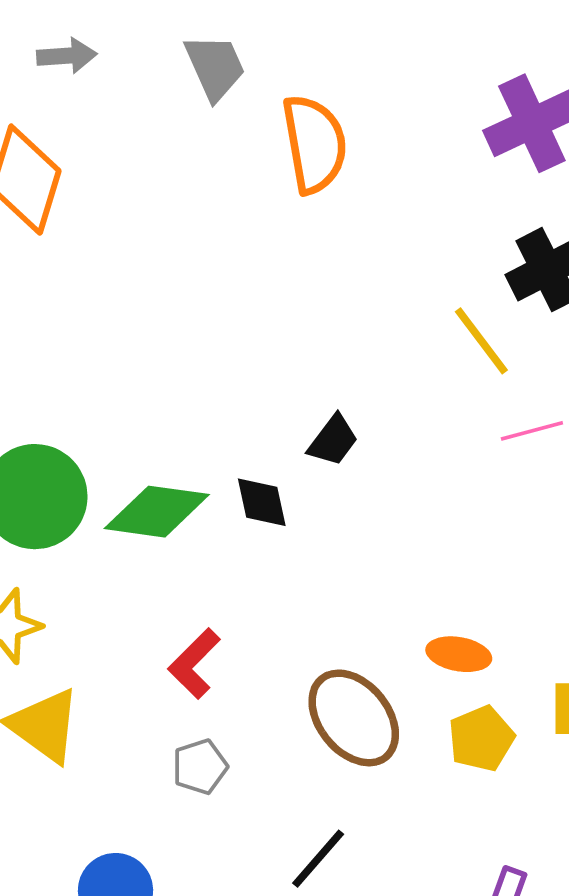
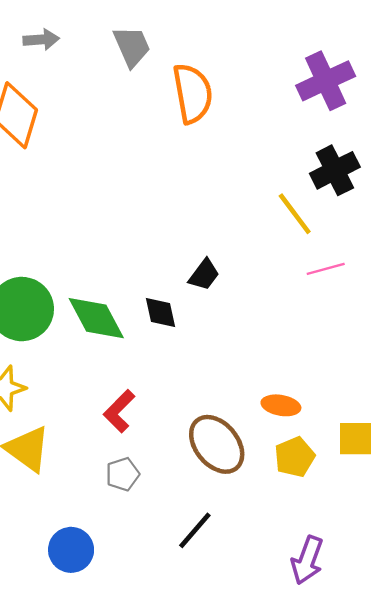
green diamond: (157, 512) -> (96, 318), turned 54

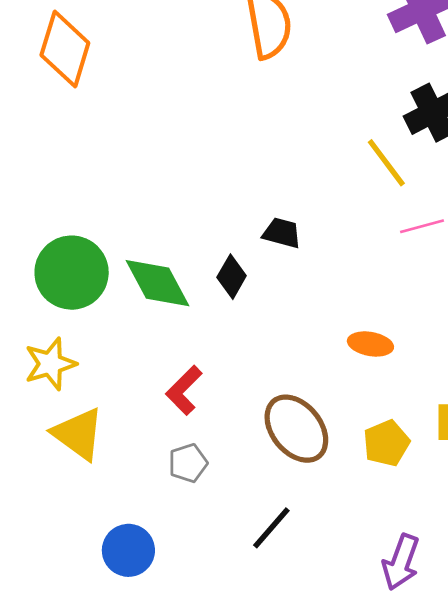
black trapezoid: (204, 275) -> (282, 233), turned -112
black diamond: (160, 312) -> (232, 277), turned 42
orange ellipse: (281, 405) -> (370, 344), moved

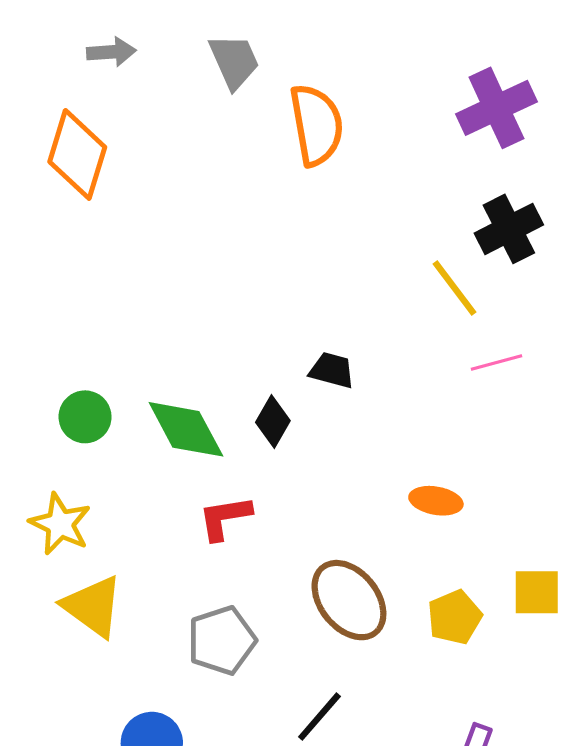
green circle: (72, 273) -> (85, 417), size x0.6
yellow star: (50, 364) -> (60, 524), turned -30
red L-shape: (184, 390) -> (225, 518), moved, turned 36
gray pentagon: (188, 463) -> (222, 640), size x1.5

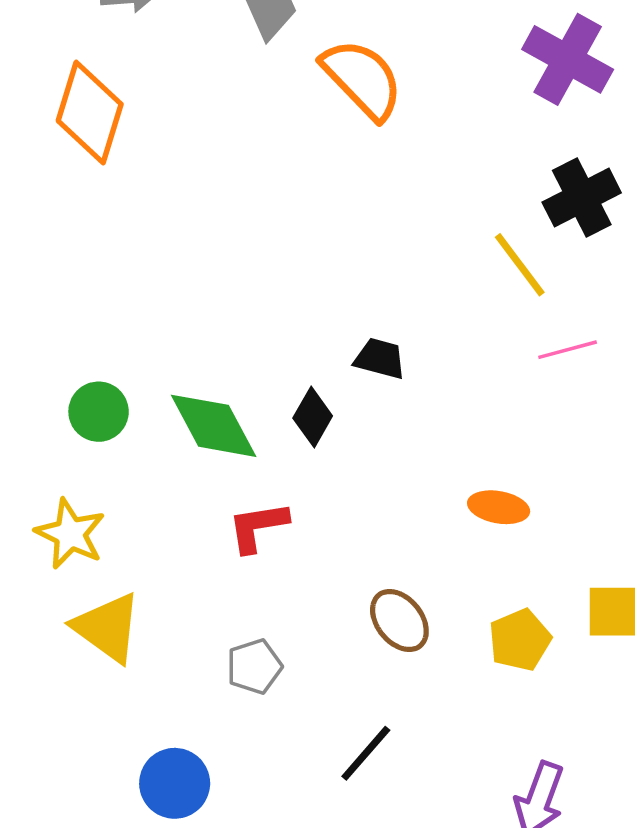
purple cross: (496, 108) -> (568, 59), turned -36
orange semicircle: (316, 125) -> (362, 79), turned -34
brown ellipse: (349, 600) -> (399, 620), size x0.7
gray pentagon: (222, 640) -> (254, 667), size x0.7

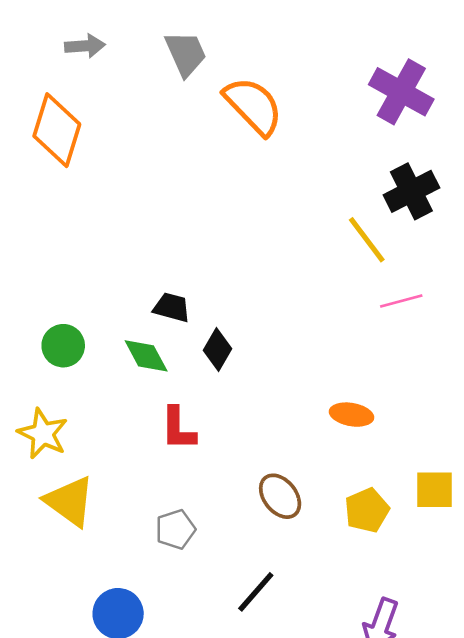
black trapezoid: (380, 359) -> (172, 307), moved
green diamond: (214, 426) -> (146, 356), size x0.7
red L-shape: (258, 527) -> (178, 429), turned -81

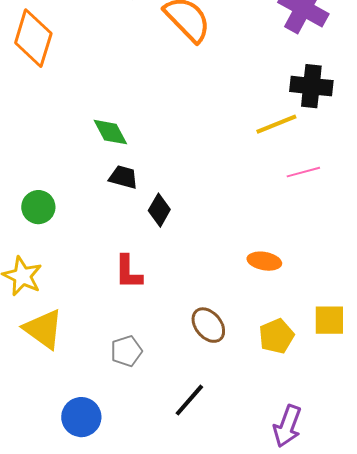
black cross: (411, 191) -> (311, 86), turned 33
yellow line: (367, 240) -> (276, 124), turned -75
green diamond: (146, 356) -> (110, 132), moved

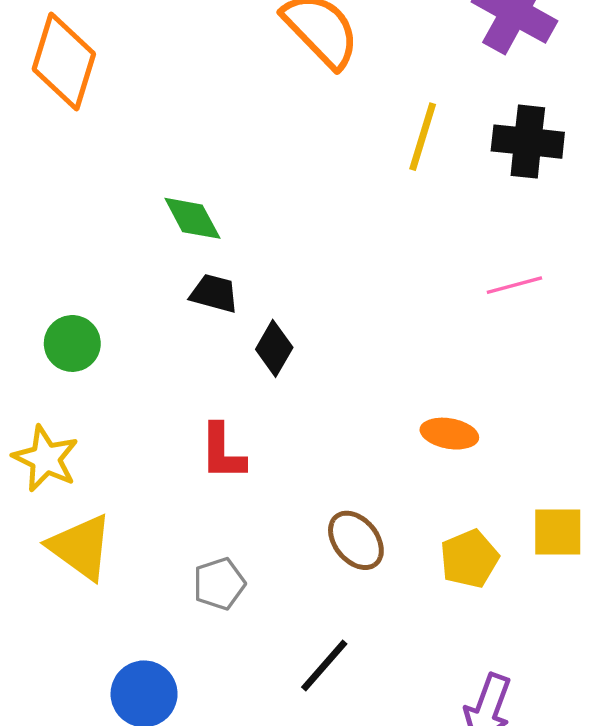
yellow line: (276, 124) -> (423, 137), moved, turned -51

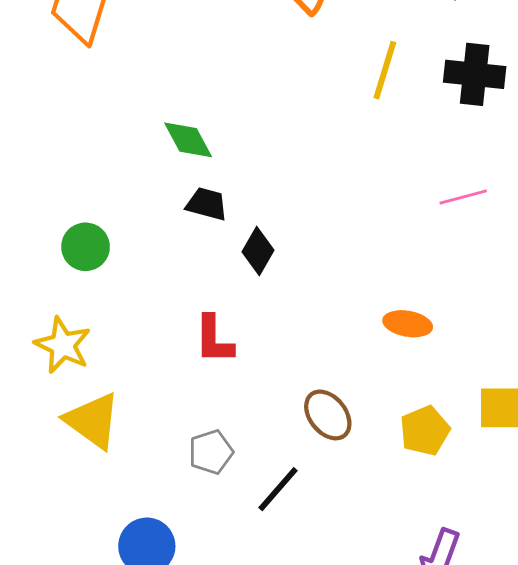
black line: (324, 666) -> (278, 489), moved

